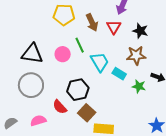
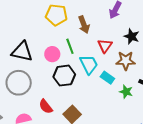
red triangle: (114, 27) -> (105, 46), moved
black hexagon: (78, 90) -> (64, 76), moved

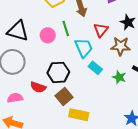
black hexagon: (64, 76) -> (58, 72), moved
cyan rectangle: (107, 78) -> (95, 68), moved
red semicircle: (46, 106) -> (38, 87), turned -35

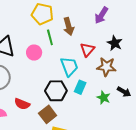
green line: (66, 29) -> (50, 37), moved
cyan rectangle: (95, 68) -> (80, 87), turned 72
black hexagon: (58, 72) -> (56, 91), moved

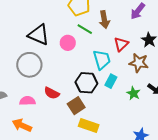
green line: (50, 37) -> (85, 29), turned -49

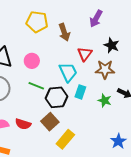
green line: (85, 29) -> (36, 86), moved
red semicircle: (52, 93) -> (23, 124), moved
yellow rectangle: (89, 125) -> (65, 139), turned -60

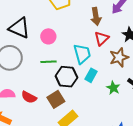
brown arrow: (64, 32) -> (96, 16), moved
brown star: (105, 69) -> (119, 57), turned -30
green line: (36, 86) -> (49, 62), turned -35

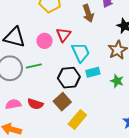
red triangle: (102, 39) -> (63, 35), moved
green line: (49, 62) -> (34, 66), moved
cyan rectangle: (91, 75) -> (93, 72), turned 56

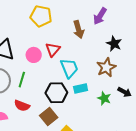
green line: (34, 66) -> (22, 80), turned -63
red semicircle: (35, 104) -> (22, 106), moved

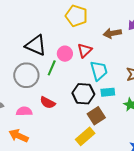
brown arrow: (79, 29) -> (112, 33), turned 90
green line: (22, 80) -> (52, 68), moved
brown square: (49, 116) -> (96, 116), moved

